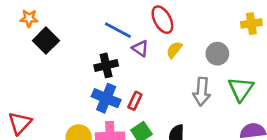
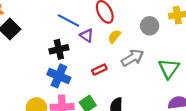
gray circle: (217, 54) -> (150, 26), moved
gray arrow: (202, 92) -> (133, 58), moved, turned -125
red rectangle: (135, 101) -> (99, 70), moved, turned 40

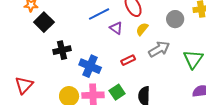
blue line: (68, 20) -> (99, 14), turned -55
black cross: (59, 49) -> (62, 50), moved

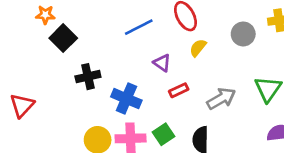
purple triangle: (116, 28) -> (162, 63), moved
gray arrow: (159, 49) -> (221, 99), moved
red triangle: (24, 85) -> (22, 105), moved

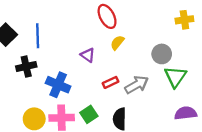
blue line: (139, 27) -> (38, 36), moved, turned -65
gray circle: (243, 34) -> (162, 54), moved
red rectangle: (179, 90) -> (110, 82), moved

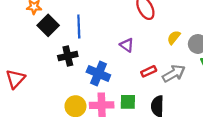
yellow semicircle: (117, 43) -> (174, 37), moved
green square: (89, 114) -> (128, 102), turned 35

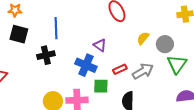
black square: (48, 25) -> (19, 34), moved, turned -30
blue cross: (98, 73) -> (86, 65), moved
green square: (128, 102) -> (101, 86), moved

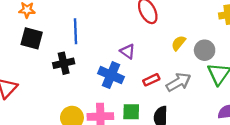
green square: (101, 86) -> (131, 112), moved

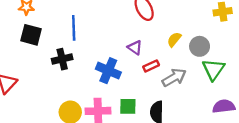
purple triangle: (128, 51) -> (135, 47), moved
red rectangle: (151, 80) -> (151, 66), moved

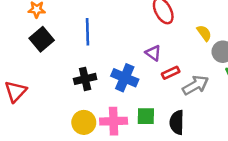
black square: (31, 35) -> (42, 39), turned 35
yellow semicircle: (174, 39) -> (204, 33), moved, turned 105
black cross: (62, 59) -> (85, 79), moved

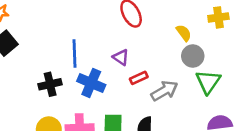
blue line: (88, 32) -> (74, 53), moved
yellow semicircle: (204, 33) -> (184, 33), moved

